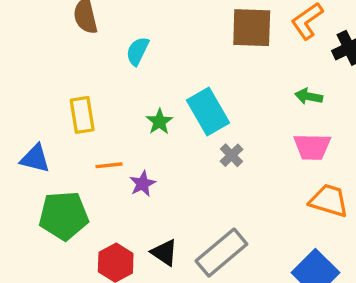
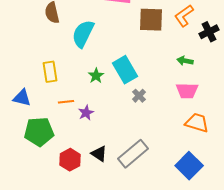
cyan semicircle: (138, 51) -> (83, 34), size x1.6

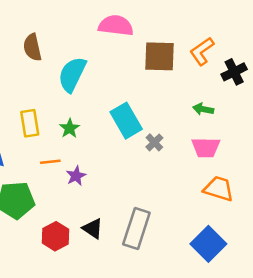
green star: (96, 76) -> (70, 128), moved
gray cross: (139, 96) -> (154, 142), moved
gray rectangle: (133, 154) -> (136, 229), turned -32

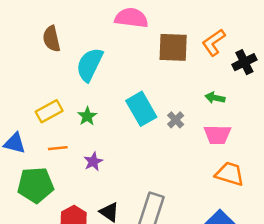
yellow rectangle: (30, 123) -> (49, 111), turned 70
gray cross: (154, 142) -> (176, 120), moved
orange line: (50, 162) -> (58, 148), moved

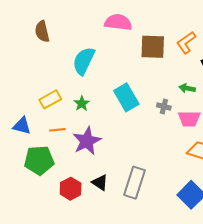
brown semicircle: (52, 39) -> (42, 31), moved
gray cross: (176, 120) -> (164, 107), moved, turned -32
purple star: (93, 162) -> (87, 141), size x1.8

